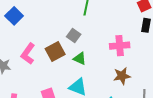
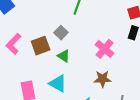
pink cross: (120, 46) -> (105, 49), turned 36

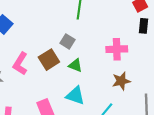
pink cross: (105, 49) -> (117, 49), turned -30

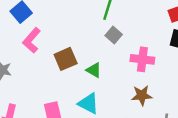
gray square: (67, 41) -> (114, 35), moved
pink L-shape: (20, 64) -> (32, 40), moved

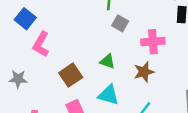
brown square: (66, 59) -> (71, 75), moved
brown star: (142, 95) -> (144, 72), moved

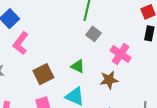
pink cross: (153, 42) -> (121, 54), turned 30

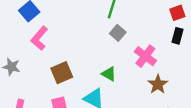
green triangle: (78, 66) -> (109, 74), moved
brown star: (109, 80) -> (158, 84), moved, turned -30

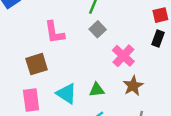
pink L-shape: (39, 38) -> (54, 32), moved, turned -55
green triangle: (109, 74) -> (97, 90), moved, turned -42

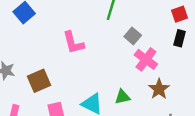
gray square: (98, 29) -> (133, 36), moved
brown square: (37, 64) -> (39, 81), moved

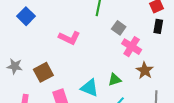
pink L-shape: (73, 43) -> (69, 38), turned -45

